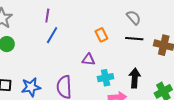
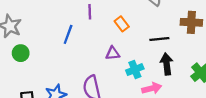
purple line: (47, 16) -> (90, 12), moved
black line: (134, 39) -> (159, 39), moved

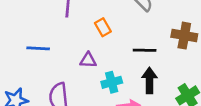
blue line: (68, 34) -> (38, 48), moved, turned 66

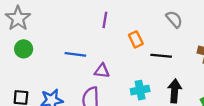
black line: (145, 50) -> (161, 56), moved
purple triangle: (88, 60) -> (102, 71), moved

